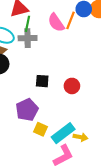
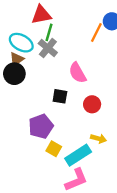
pink semicircle: (56, 23) -> (78, 73), moved
gray cross: (28, 38) -> (48, 48), turned 36
yellow arrow: (80, 137) -> (98, 139), moved

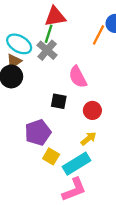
red triangle: (41, 15) -> (55, 16), moved
yellow arrow: (98, 139) -> (88, 139), moved, turned -56

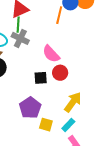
red circle: (92, 110) -> (60, 73), moved
yellow arrow: (88, 139) -> (73, 102), size x1.5
cyan rectangle: (77, 164) -> (68, 125), size x0.6

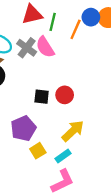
green line: (18, 25) -> (53, 22), moved
pink semicircle: (51, 54) -> (45, 47), moved
yellow square: (46, 125) -> (38, 151), turned 32

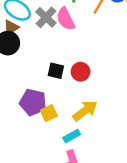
purple pentagon: (23, 128) -> (33, 102), turned 30
yellow square: (38, 151) -> (49, 113), moved

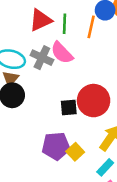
red circle: (81, 72) -> (94, 101), size x1.6

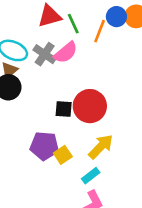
green line: (65, 24) -> (73, 24), turned -36
pink semicircle: (62, 53) -> (66, 53), turned -95

